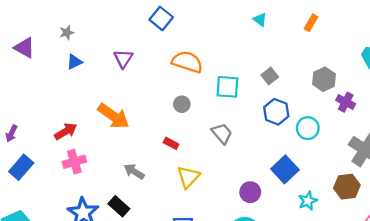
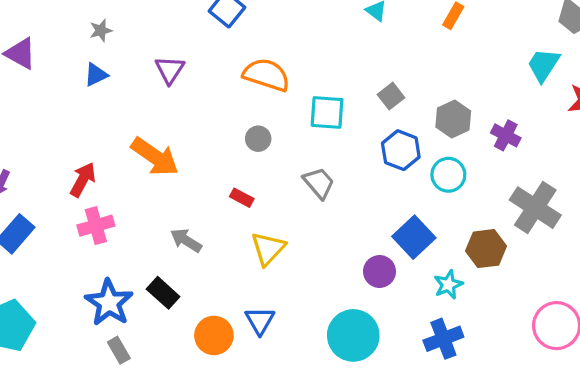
gray star: (67, 33) -> (101, 30), moved
gray hexagon: (324, 79) -> (453, 119), moved
red arrow: (66, 131) -> (83, 180), turned -30
brown hexagon: (347, 187) -> (486, 249), moved
purple circle: (250, 192) -> (380, 271), moved

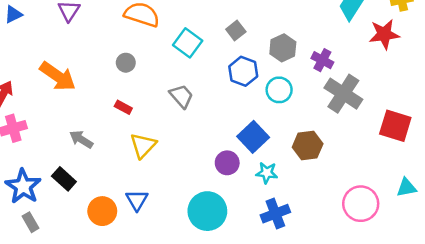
cyan square: (327, 112) -> (188, 43), turned 32
gray circle: (258, 139) -> (126, 63), moved
gray cross: (535, 208) -> (343, 94), moved
cyan star: (448, 285) -> (267, 173), moved, turned 30

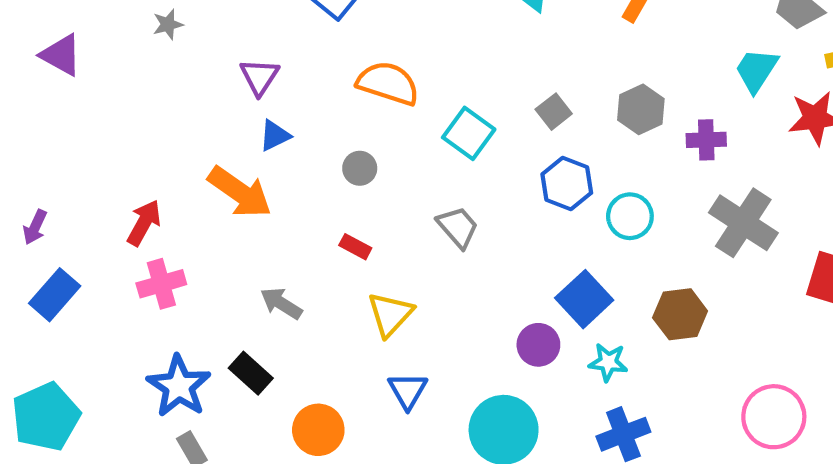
blue triangle: (13, 14) -> (275, 136), moved
gray hexagon: (283, 48) -> (641, 109), moved
purple cross: (322, 60) -> (706, 140), moved, turned -30
blue triangle: (137, 200) -> (408, 391), moved

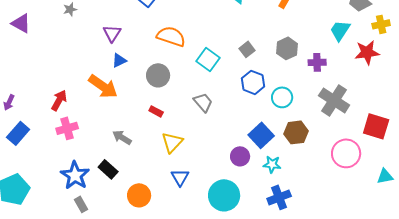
gray circle: (360, 168) -> (158, 75), size x1.5
brown hexagon: (680, 314) -> (296, 132), moved
pink circle: (774, 417) -> (346, 153), moved

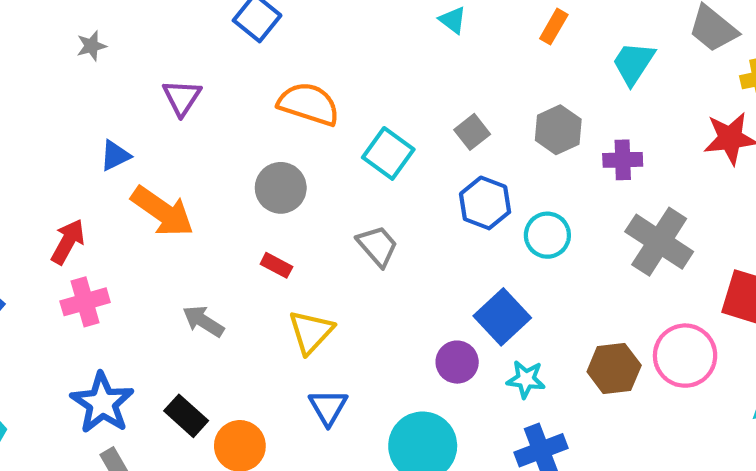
cyan trapezoid: (340, 30) -> (633, 63), moved
blue triangle: (119, 60) -> (115, 156), moved
brown hexagon: (296, 132) -> (614, 368), moved
black rectangle: (108, 169) -> (186, 416), moved

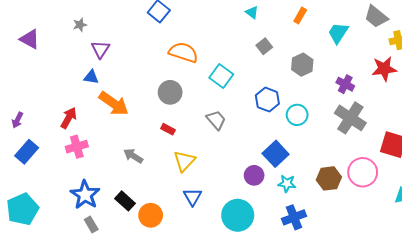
purple triangle: (182, 98) -> (100, 49), moved
gray square: (472, 132) -> (264, 46), moved
blue triangle: (115, 156) -> (91, 77), turned 35
purple cross: (623, 160) -> (345, 84), moved, turned 30

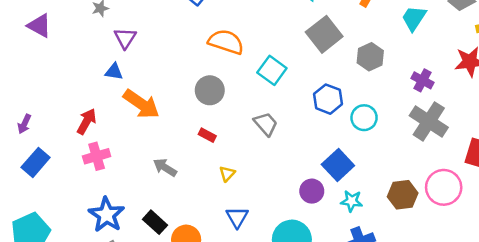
gray square: (264, 46) -> (324, 34), size x1.8
yellow triangle: (184, 161) -> (227, 174), size x0.6

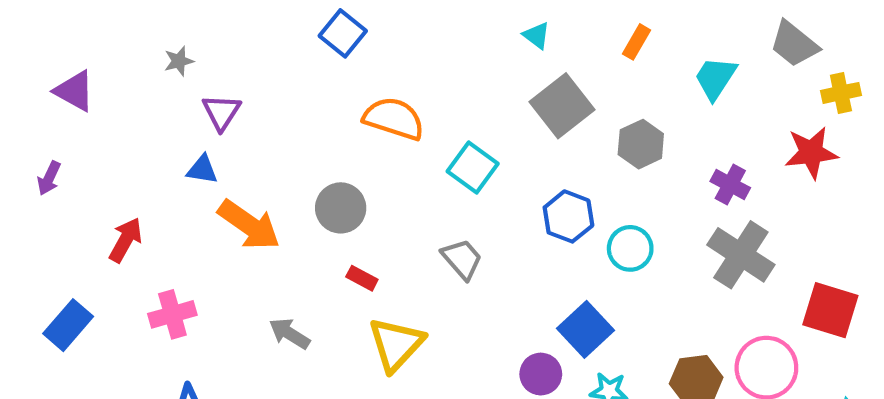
gray circle: (210, 90) -> (341, 208), moved
red arrow: (87, 121) -> (126, 240), moved
purple arrow: (24, 124) -> (49, 178), moved
yellow triangle: (227, 174) -> (396, 344), size x2.0

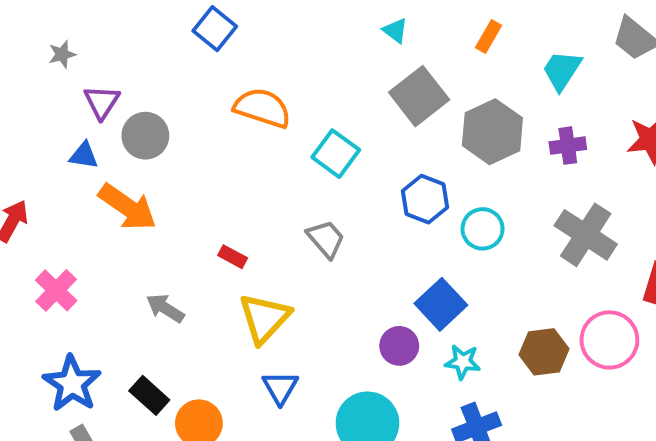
gray hexagon: (641, 144) -> (492, 132), size x1.4
purple cross: (730, 185) -> (568, 146), moved, turned -36
gray circle: (341, 208) -> (145, 136), moved
pink cross: (172, 314) -> (56, 290), turned -30

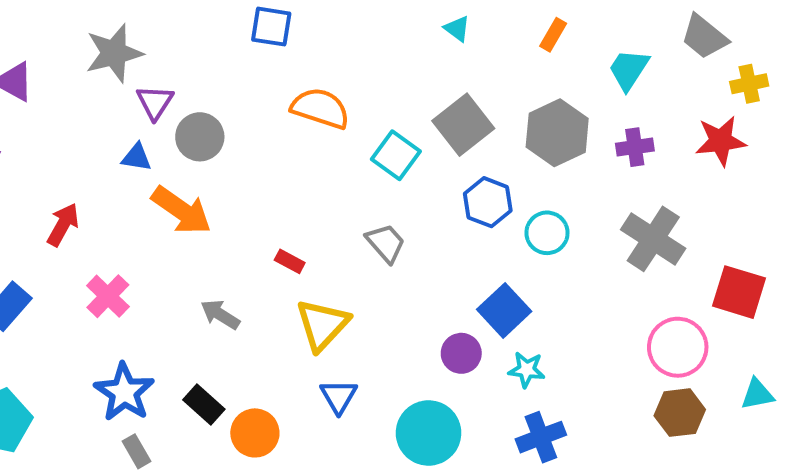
blue square: (215, 29) -> (271, 27), turned -30
gray star: (62, 54) -> (114, 53), size x2.0
gray square: (419, 96) -> (463, 125), moved
brown hexagon: (544, 352) -> (680, 413), moved

